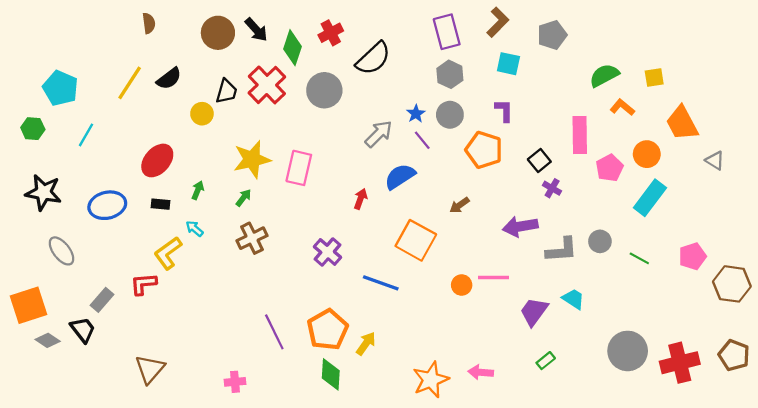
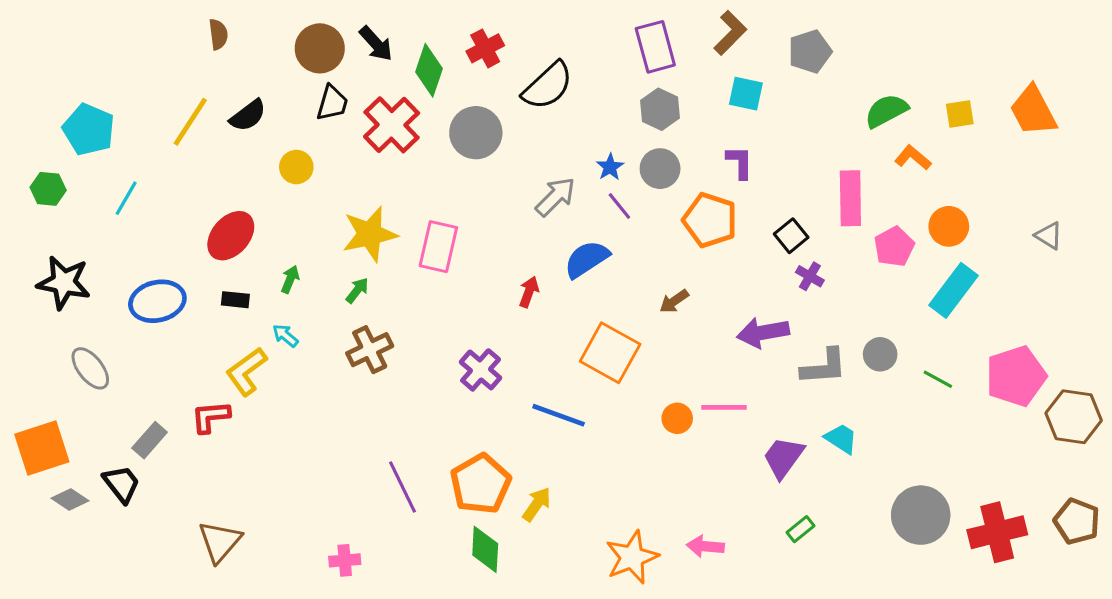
black trapezoid: (226, 91) -> (332, 103), moved
orange trapezoid: (682, 123) -> (1033, 111), moved
pink pentagon: (693, 256) -> (1016, 376), size x1.5

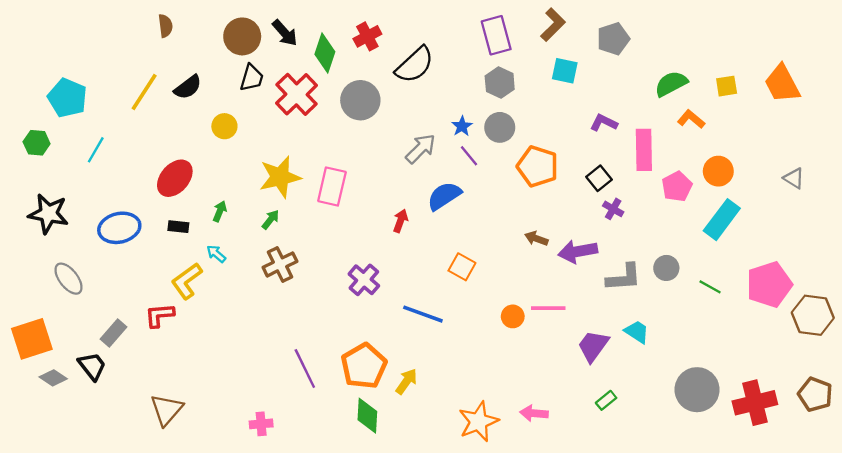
purple L-shape: (740, 162) -> (604, 123), moved, turned -64
brown arrow: (674, 301) -> (536, 238), moved, turned 55
orange square: (610, 353) -> (462, 267), size x0.6

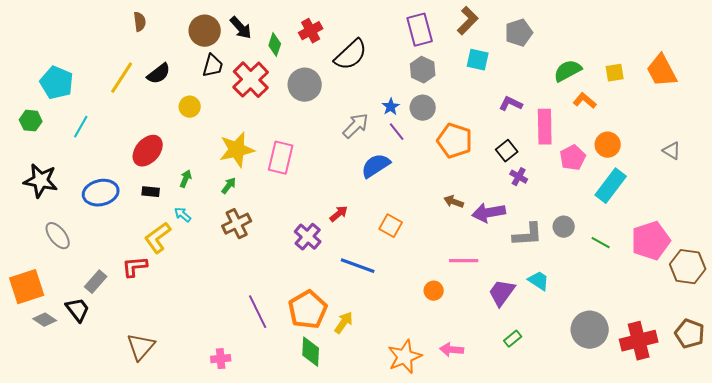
green diamond: (325, 53) -> (275, 45), size x0.7
red arrow: (400, 221) -> (339, 214), moved, turned 30
orange circle: (513, 316) -> (434, 291), moved

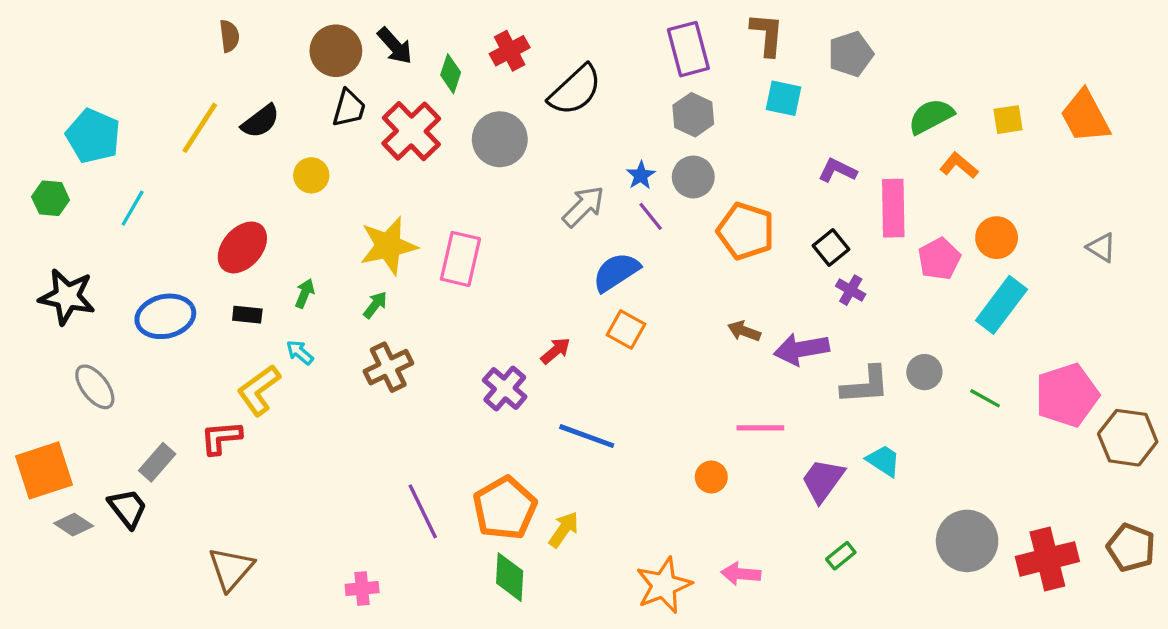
brown L-shape: (468, 21) -> (767, 34), turned -40
orange square: (391, 226) -> (626, 329), moved

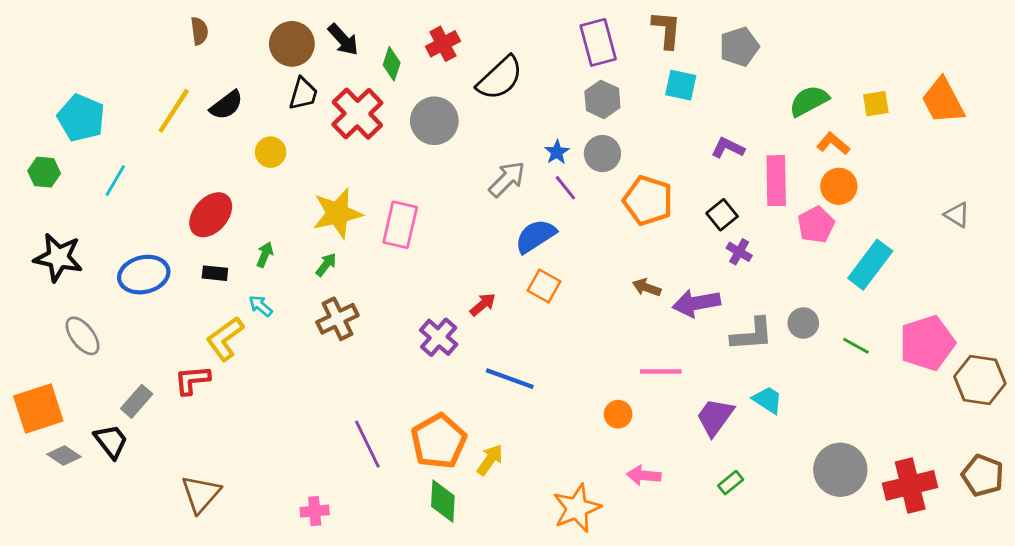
orange circle: (997, 238) -> (839, 186), moved
pink arrow: (741, 574) -> (644, 475), moved

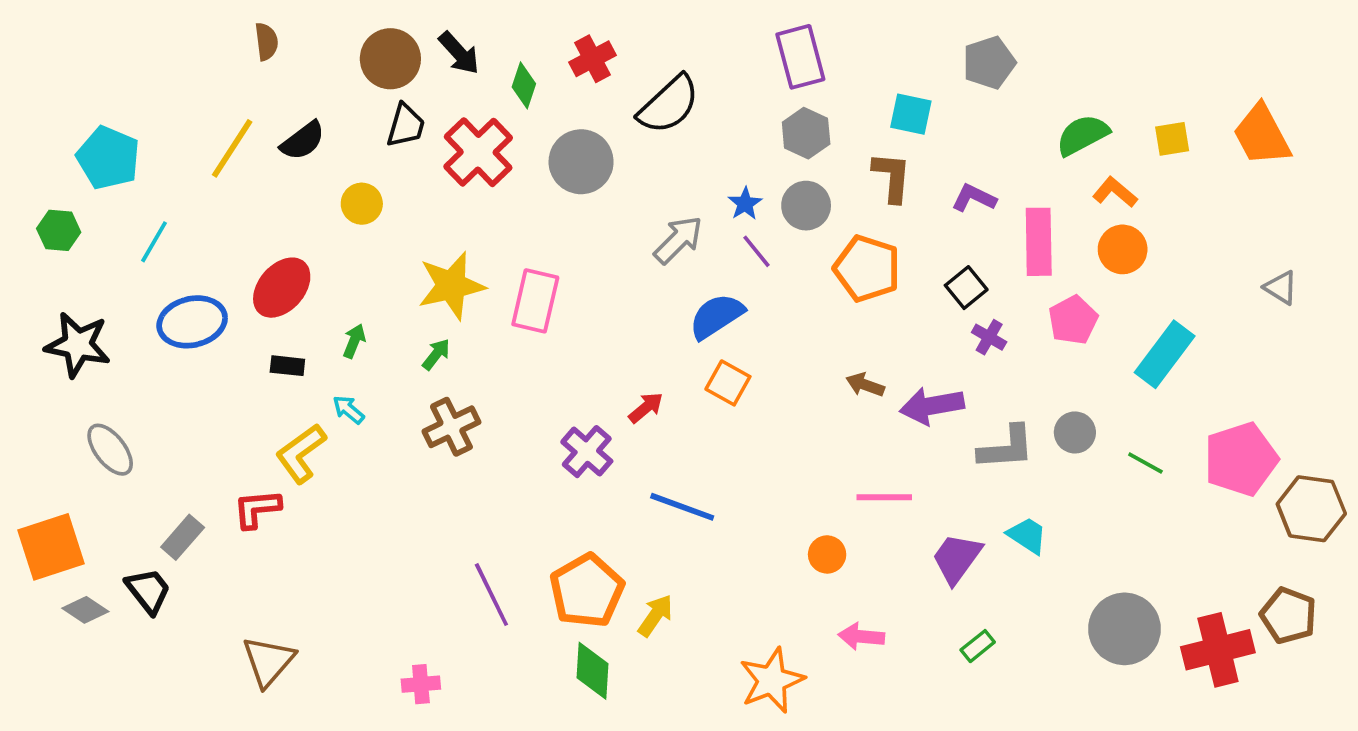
brown L-shape: (667, 30) -> (892, 177), moved
pink pentagon: (816, 225) -> (1073, 320), moved
blue ellipse: (144, 275) -> (192, 322), moved
brown pentagon: (983, 475) -> (1288, 616), moved

